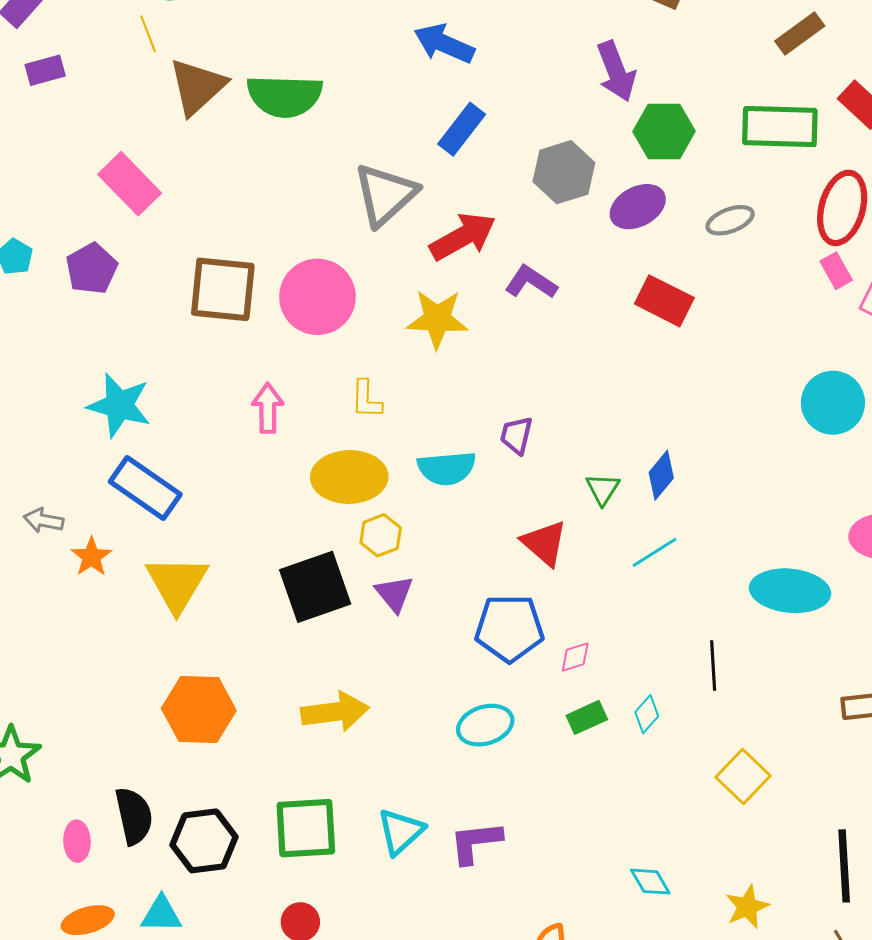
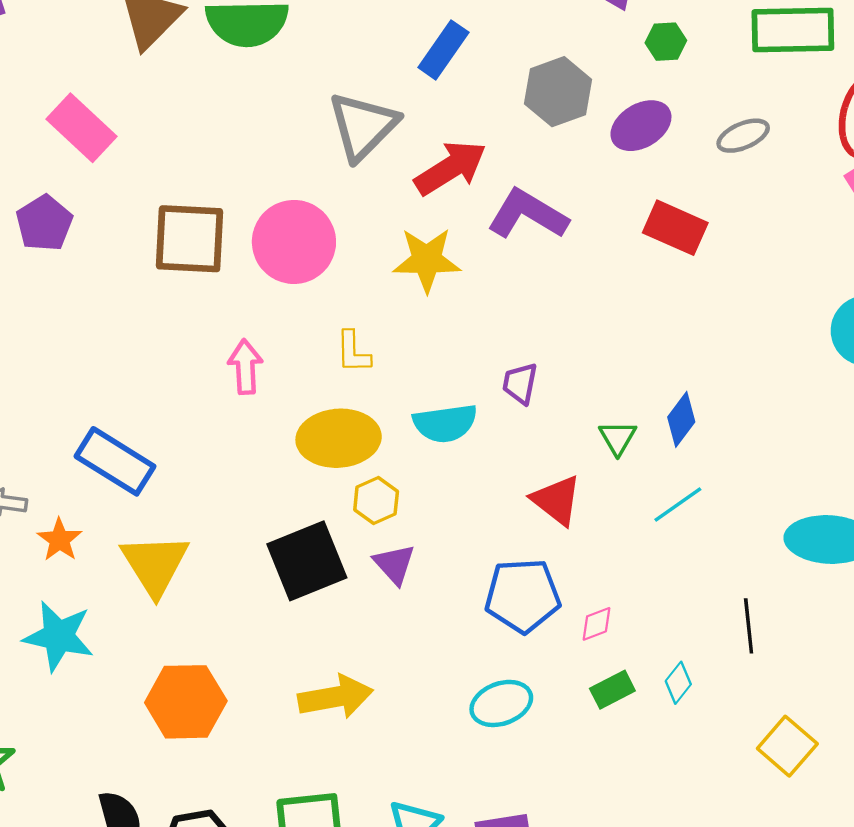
green hexagon: (664, 131) -> (666, 42), size x0.6
purple L-shape: (531, 282) -> (528, 214), size x1.4
cyan star: (119, 405) -> (59, 636), moved

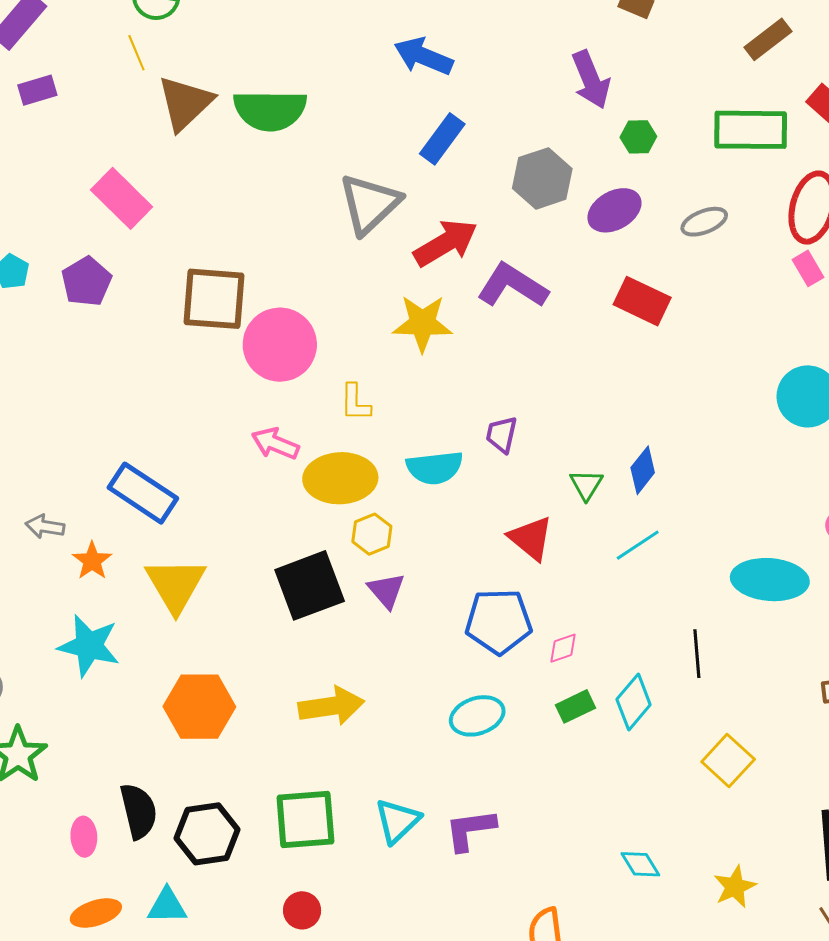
pink circle: (294, 242) -> (280, 345), moved
pink arrow: (245, 367) -> (275, 444), moved, turned -66
cyan diamond: (678, 683) -> (634, 702), size x1.5

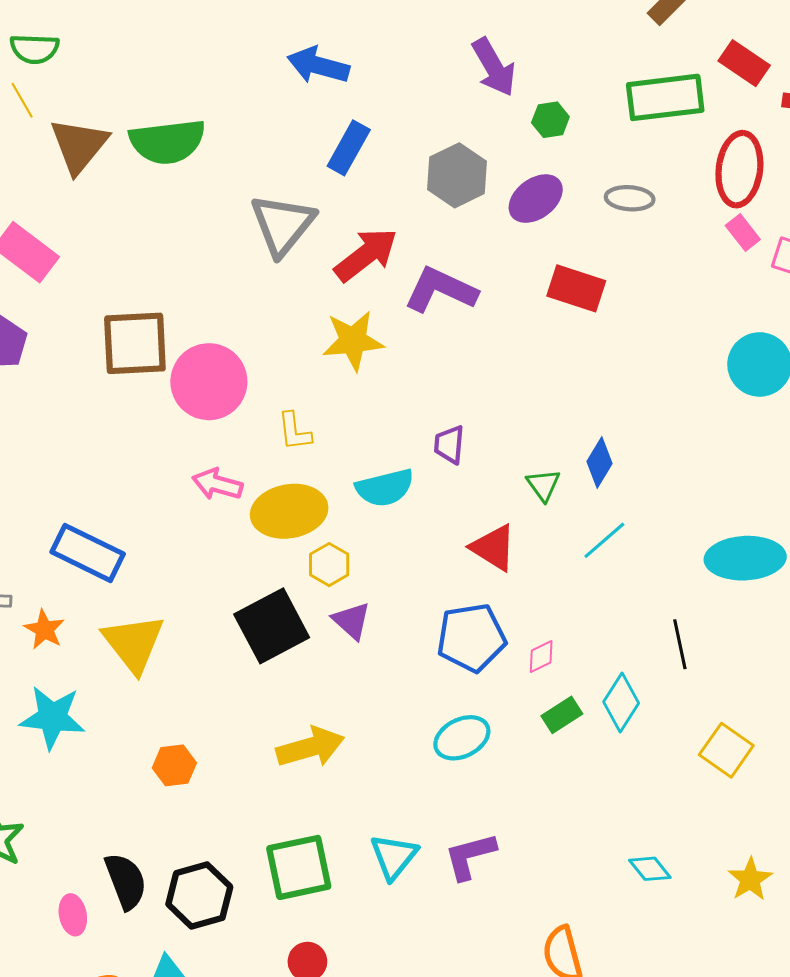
gray ellipse: (704, 222) -> (630, 198), turned 33
orange hexagon: (199, 707) -> (174, 765), size x0.6

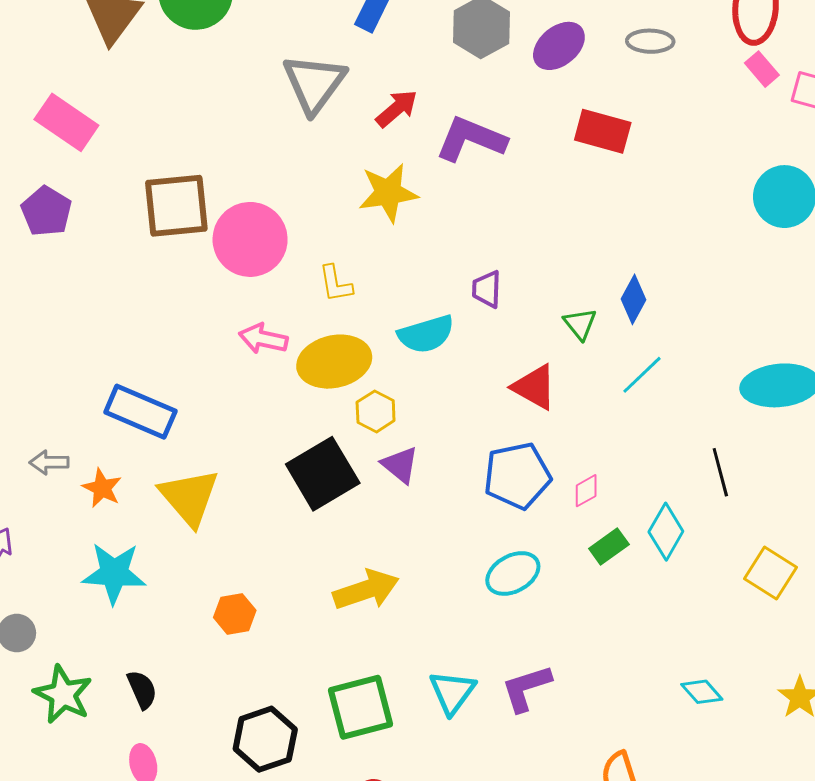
red arrow: (366, 255) -> (397, 109), size x0.7
black semicircle: (126, 881) -> (142, 690), moved, size x0.7

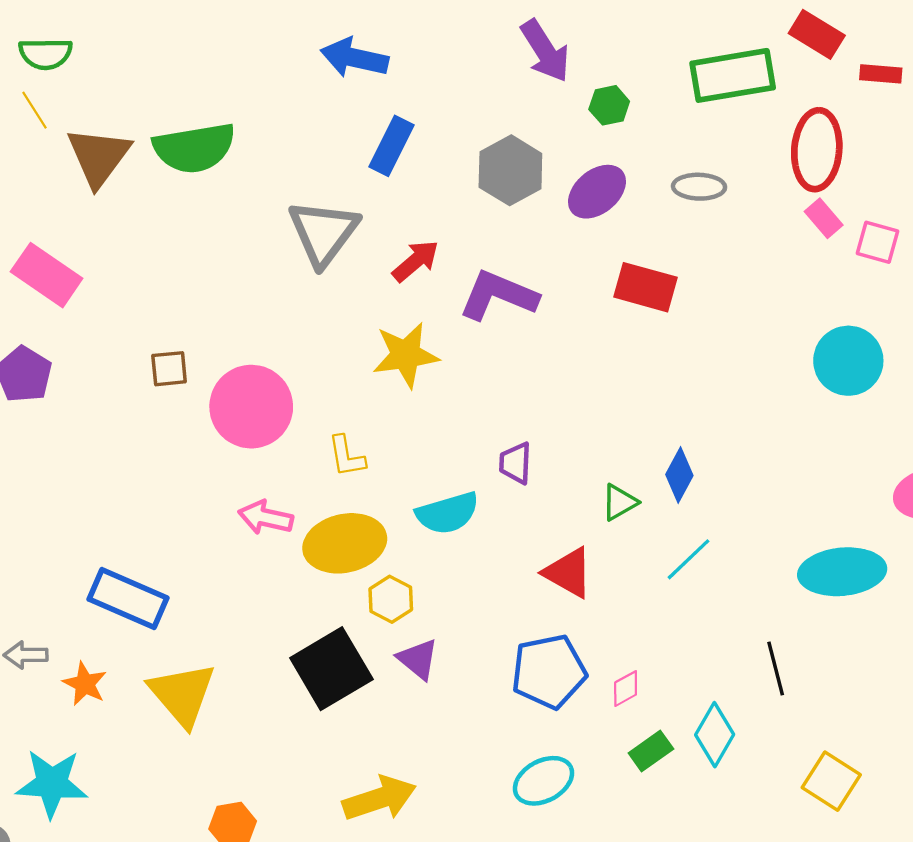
brown square: (176, 206) -> (169, 369), size x0.5
green triangle: (580, 324) -> (619, 502), turned 39
cyan star: (114, 573) -> (52, 783), moved

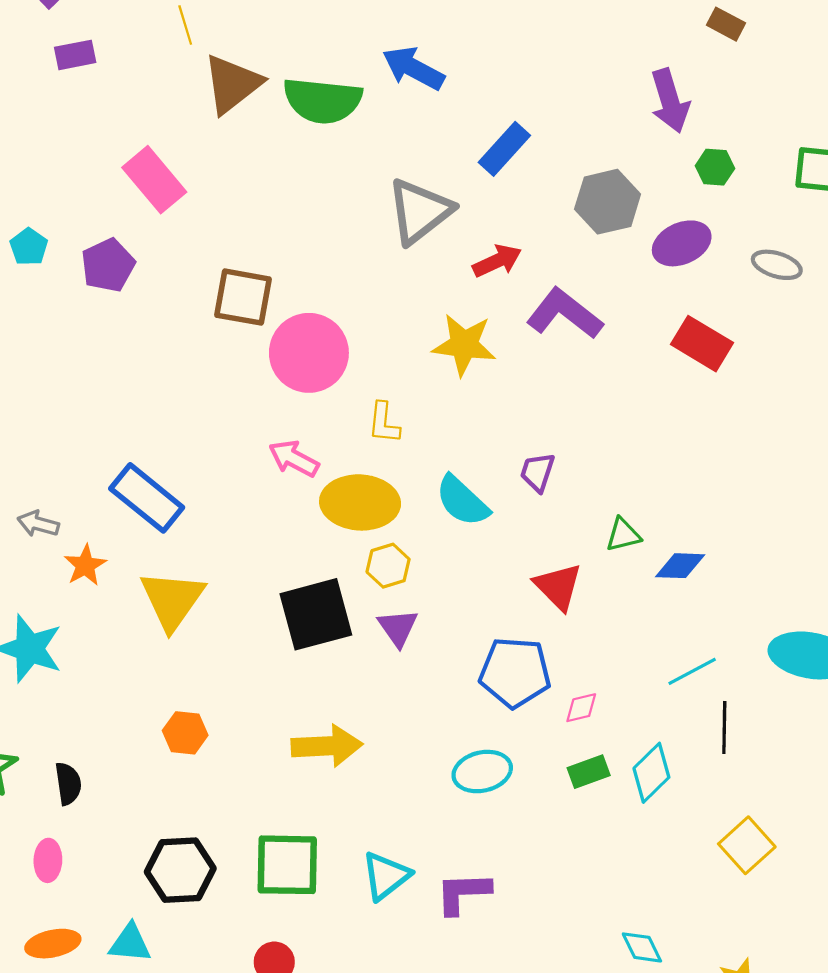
blue arrow: (354, 58) -> (413, 68), moved
brown square: (169, 369) -> (243, 297), size x1.6
blue diamond: (679, 475) -> (680, 566), moved, turned 48
cyan semicircle: (448, 513) -> (462, 501), turned 44
cyan line: (688, 559) -> (692, 671), moved

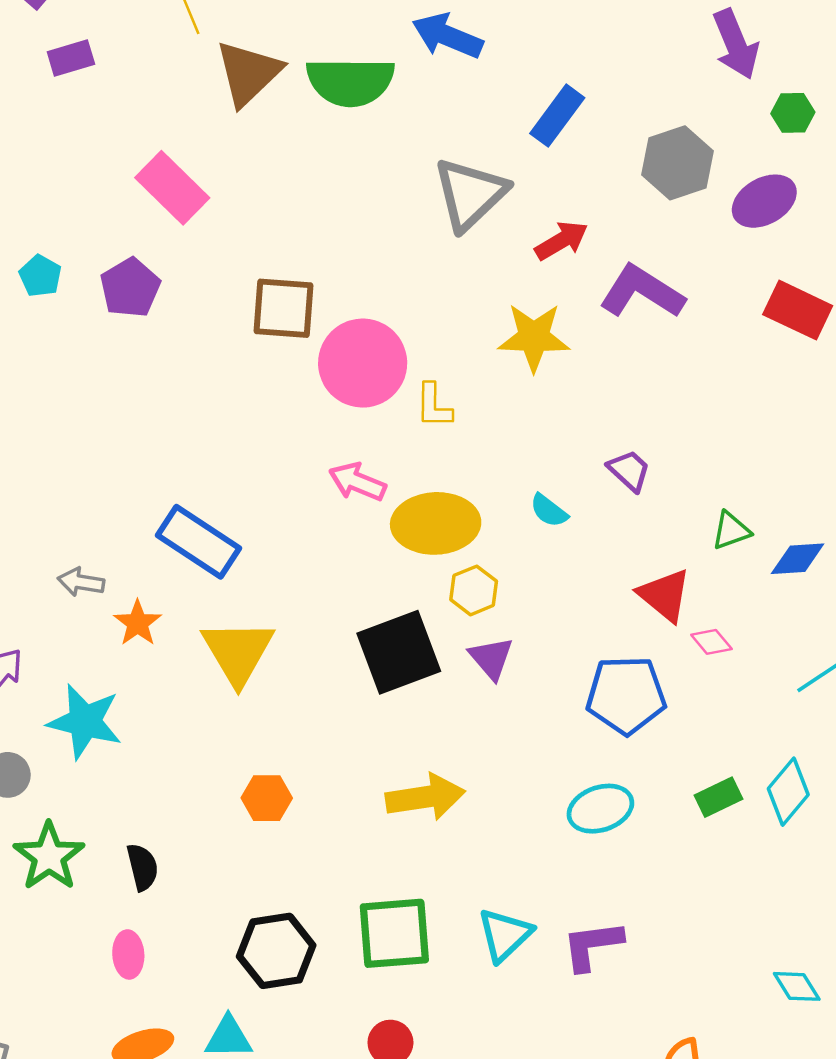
yellow L-shape: (384, 423) -> (434, 406), moved
purple trapezoid: (537, 472) -> (629, 471), turned 120
cyan semicircle: (462, 501) -> (549, 511), size x0.6
pink diamond: (581, 708) -> (711, 642), moved, turned 69

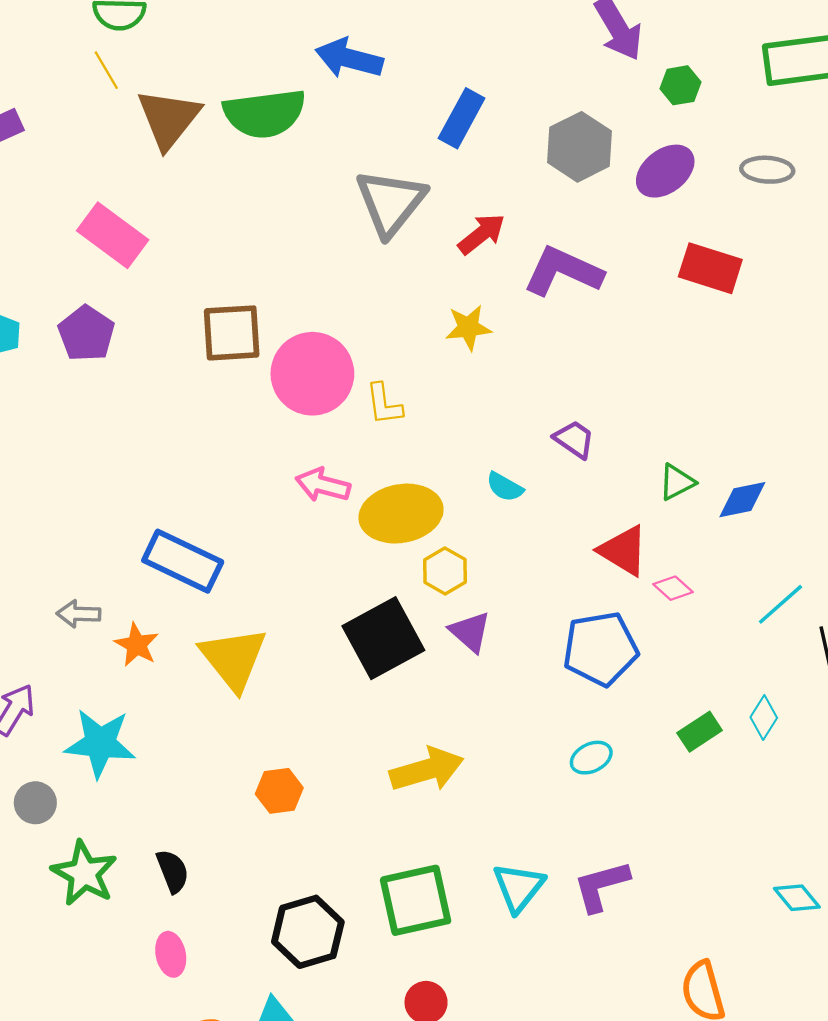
yellow star: (534, 337) -> (468, 328), size x0.7
cyan diamond: (788, 792) -> (764, 717), size x0.7
cyan ellipse: (600, 809) -> (591, 758), size x0.7

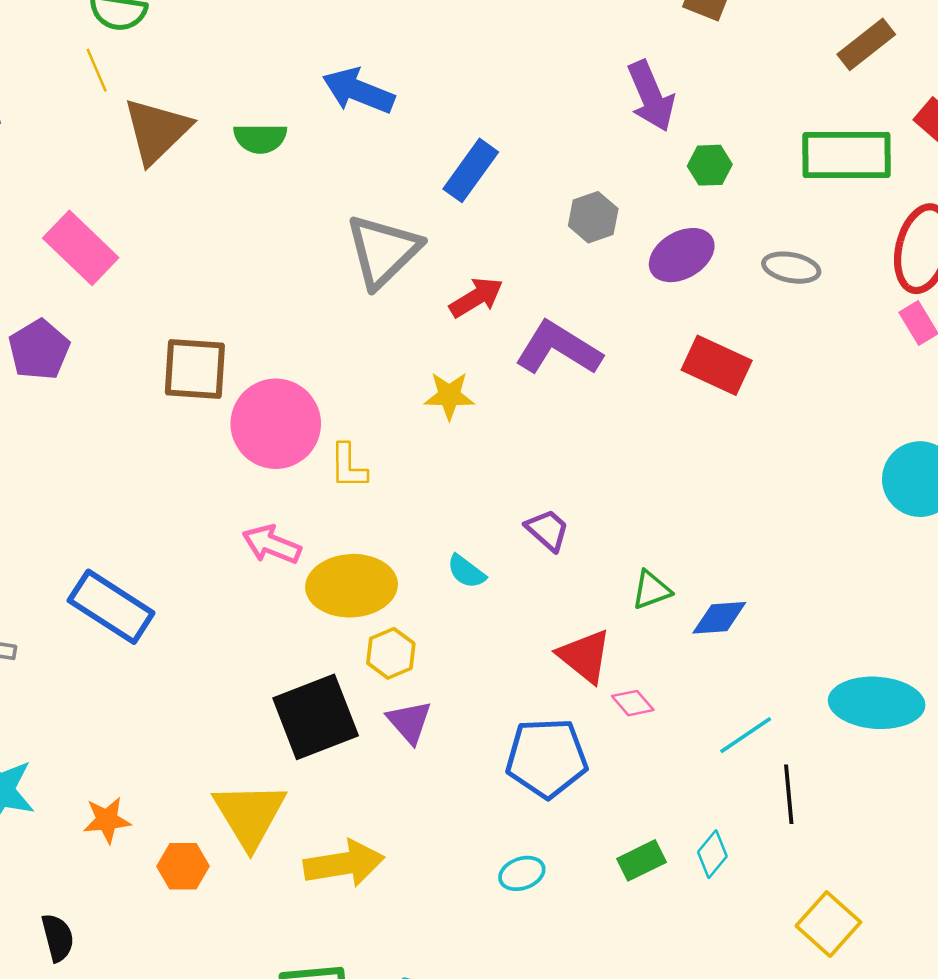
green semicircle: (265, 113) -> (260, 138), size x0.6
gray hexagon: (580, 147) -> (593, 217), size x0.7
orange star: (137, 645) -> (107, 820), moved, turned 30
yellow triangle: (234, 659) -> (250, 815), moved

